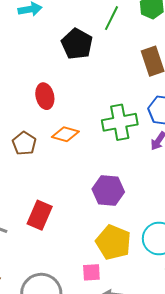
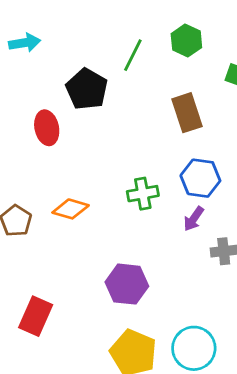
red ellipse: (45, 96) -> (47, 128), moved
green cross: (120, 122) -> (143, 194), size x0.7

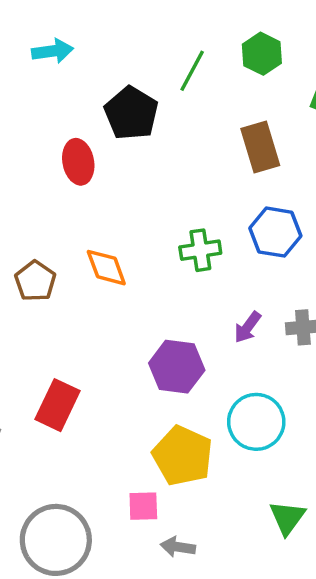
orange diamond: (71, 209) -> (106, 268), turned 52
purple arrow: (194, 219) -> (248, 327), moved
cyan circle: (194, 348) -> (256, 422), moved

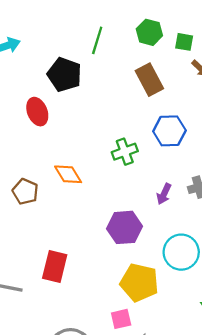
green hexagon: (262, 54) -> (149, 32), moved

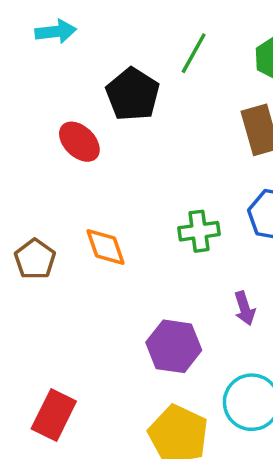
red ellipse: (37, 112) -> (79, 142), turned -36
purple arrow: (164, 194) -> (245, 308), turned -55
red rectangle: (55, 266) -> (54, 415), moved

